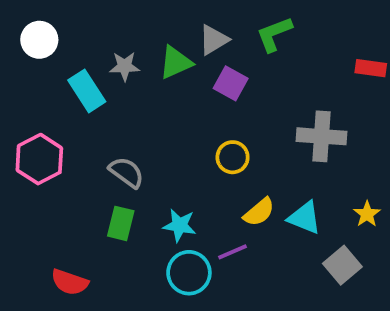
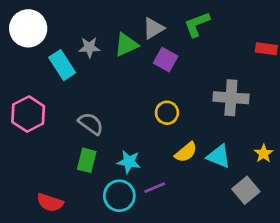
white circle: (39, 40) -> (28, 28), size x1.4
purple line: (233, 252) -> (155, 188), moved
cyan circle: (189, 273) -> (119, 196), moved

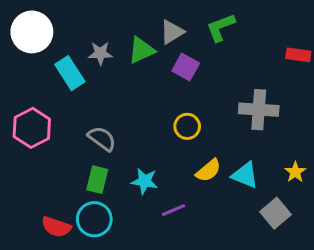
cyan circle: (119, 196) -> (94, 219), moved

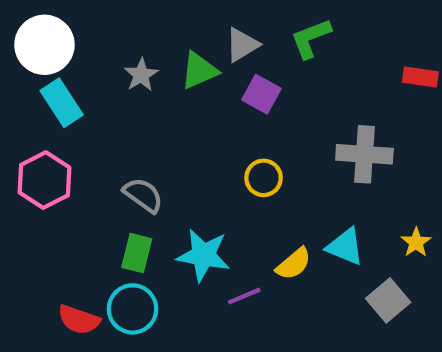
gray star: (100, 53) -> (141, 75), turned -30
cyan rectangle: (70, 73) -> (62, 103), moved
yellow semicircle: (208, 171) -> (294, 264), moved
cyan star: (145, 181) -> (203, 255), size x1.4

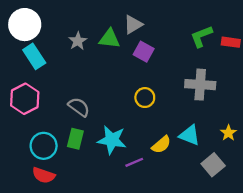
green L-shape: (311, 38) -> (201, 36), moved
green triangle: (199, 71) -> (110, 39), turned 30
cyan circle: (133, 309) -> (44, 146), moved

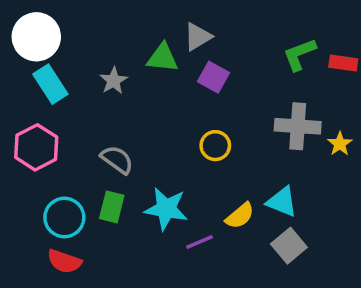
gray star: (78, 41) -> (113, 81), moved
yellow star: (228, 133) -> (340, 144), moved
gray square: (213, 165) -> (289, 246), moved

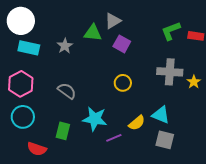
cyan rectangle: (50, 84) -> (29, 48), turned -45
green rectangle: (112, 207) -> (63, 131), moved
cyan circle: (64, 218) -> (23, 117), moved
gray square: (289, 246) -> (165, 140), turned -36

